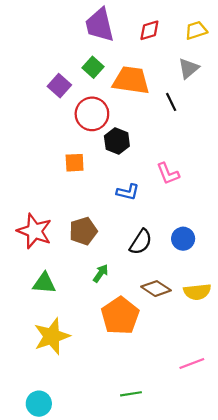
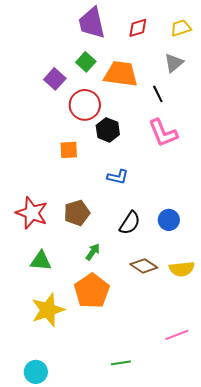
pink L-shape: (168, 174) -> (163, 133), moved, size x1.4
orange pentagon: (120, 316) -> (92, 291), moved

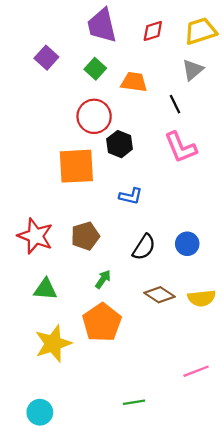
yellow trapezoid: (181, 28) -> (200, 31), size x1.4
orange trapezoid: (121, 74) -> (134, 82), size x0.7
purple square: (55, 79) -> (46, 58), moved
orange square: (69, 150) -> (76, 166), size x1.8

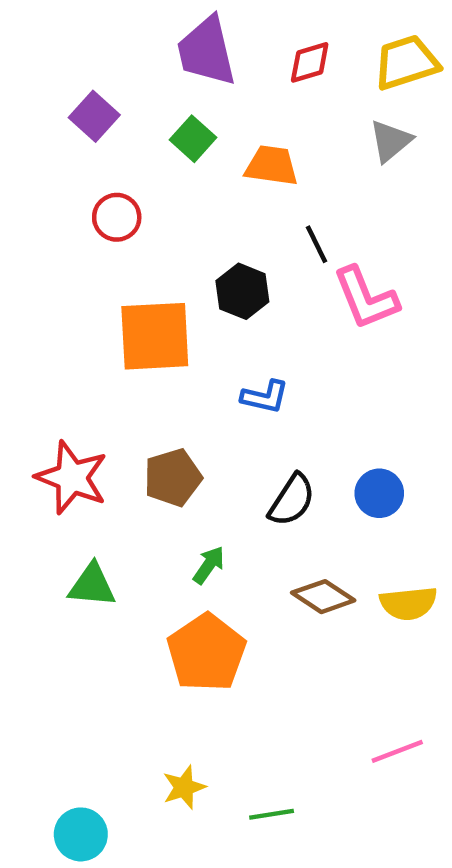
black line: (175, 104) -> (316, 244), moved
red circle: (94, 116) -> (117, 217), moved, size x0.7
yellow star: (53, 344) -> (184, 787), moved, size x0.6

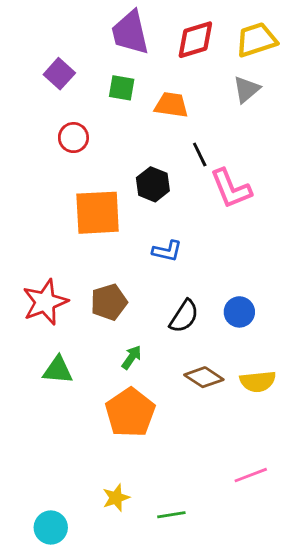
red diamond: (310, 62) -> (195, 40), size x1.4
green square: (193, 139) -> (122, 88), turned -32
red star: (72, 478) -> (45, 302), turned 30

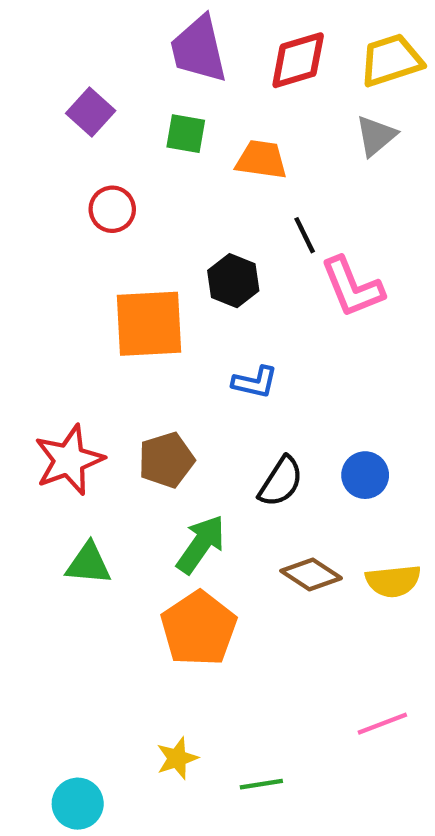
green arrow: (132, 357) -> (201, 544), size x1.6

